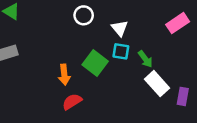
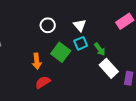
white circle: (84, 15) -> (48, 25), moved
cyan square: (121, 51) -> (81, 43), turned -32

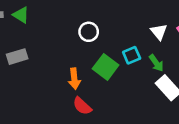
white triangle: (80, 25) -> (159, 32), moved
red semicircle: (43, 82) -> (82, 106), turned -105

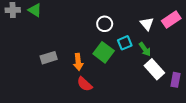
white circle: (89, 32) -> (105, 24), moved
gray rectangle: (17, 57) -> (49, 58), moved

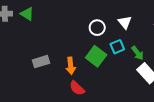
white triangle: (147, 24) -> (125, 22), moved

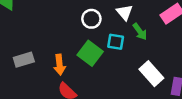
cyan square: (117, 47) -> (116, 42), turned 32
green arrow: (138, 53) -> (140, 32), moved

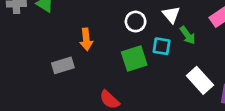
green square: (90, 53) -> (134, 59), turned 35
orange arrow: (60, 65) -> (86, 39), moved

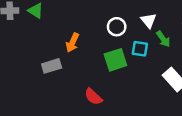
orange arrow: (86, 39) -> (72, 43), turned 30

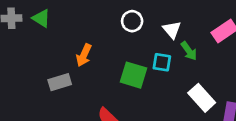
white circle: (117, 27) -> (132, 21), moved
green square: (115, 60) -> (134, 75), turned 35

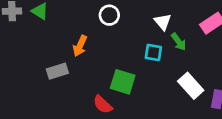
white circle: (132, 21) -> (109, 15), moved
green square: (134, 75) -> (123, 82), moved

